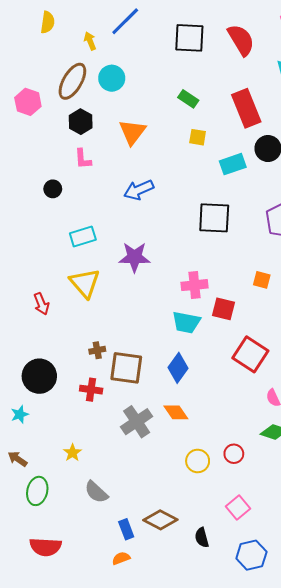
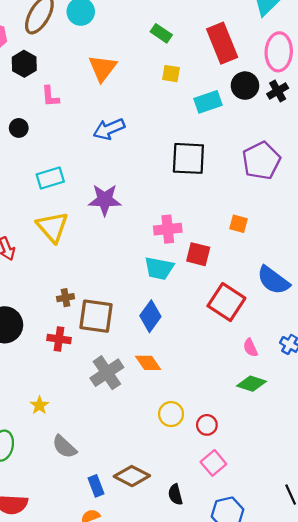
black hexagon: (81, 122) -> (24, 64), moved
red circle: (234, 454) -> (207, 425), moved

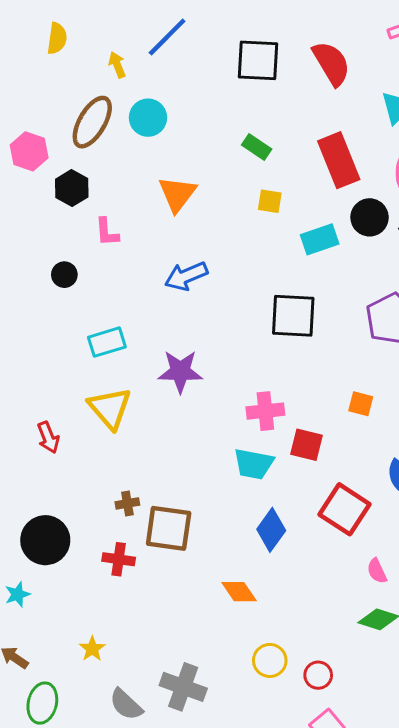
blue diamond: (150, 316) -> (271, 530), moved
gray cross: (107, 373) -> (183, 687), moved, turned -36

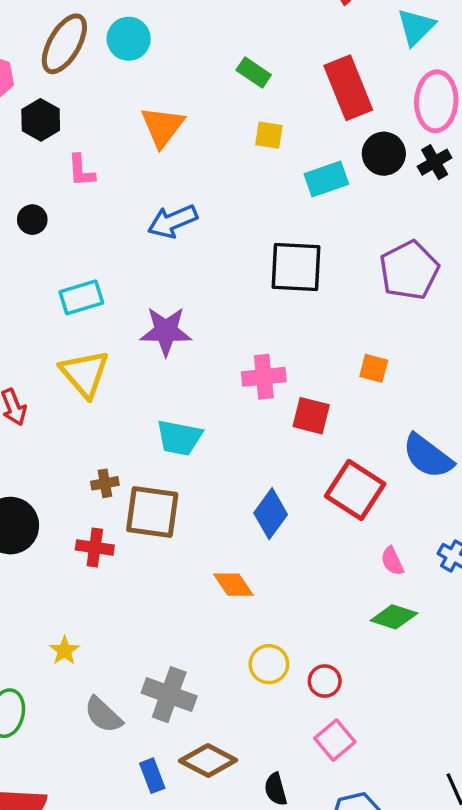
cyan trapezoid: (254, 464) -> (179, 438), moved

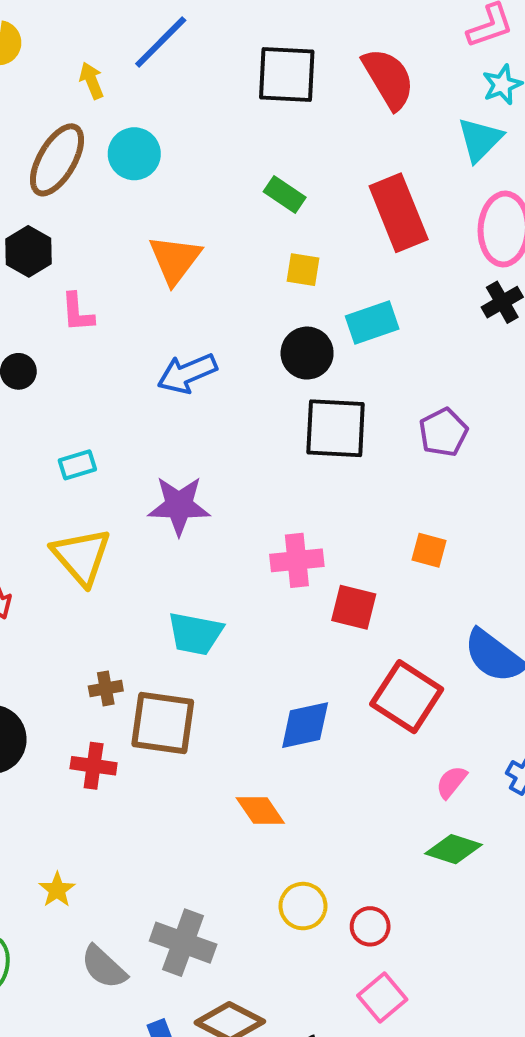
black circle: (384, 154) -> (307, 353), moved
purple pentagon: (409, 270) -> (443, 432), moved, size x0.7
cyan rectangle: (81, 297) -> (77, 465), size x0.7
blue diamond: (271, 514) -> (305, 725), turned 42
pink semicircle: (392, 561) -> (451, 782), turned 64

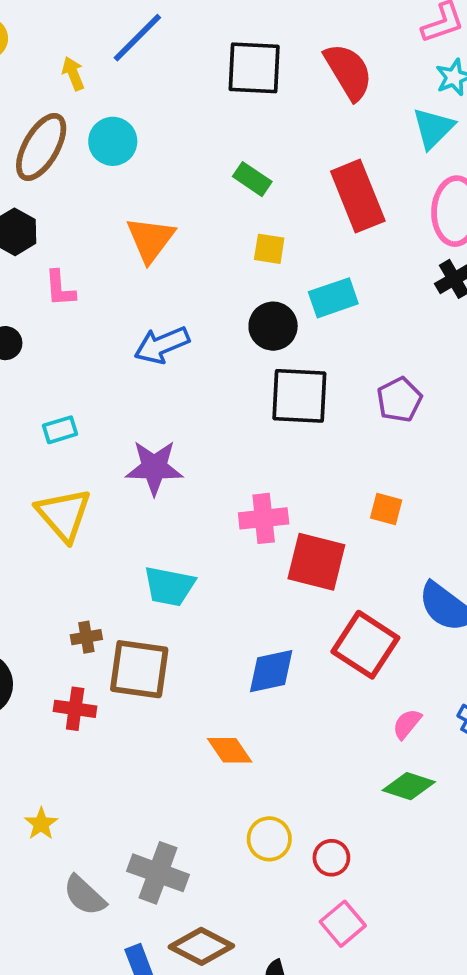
red square: (354, 607) -> (316, 562), size x1.4

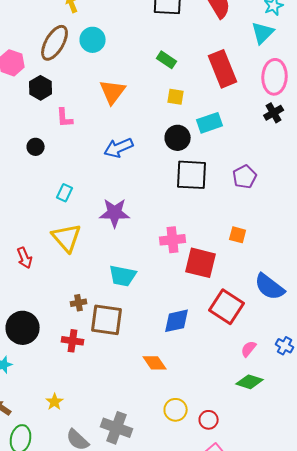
cyan rectangle: (60, 430) -> (65, 193), turned -48

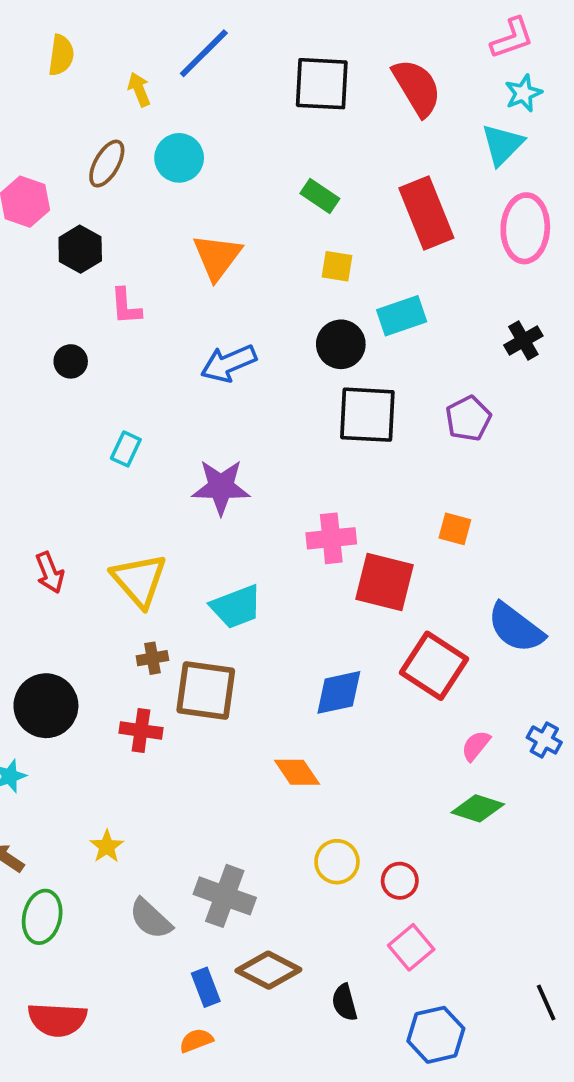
brown ellipse: (55, 43) -> (107, 164), size x0.7
black cross: (274, 113) -> (523, 340), moved
yellow triangle: (67, 238) -> (139, 580), moved
cyan trapezoid: (123, 276) -> (236, 607), turned -32

